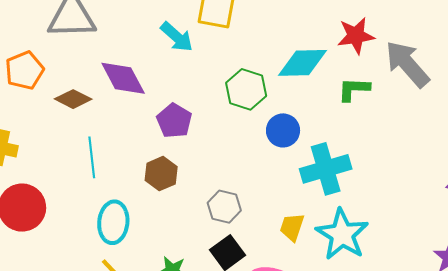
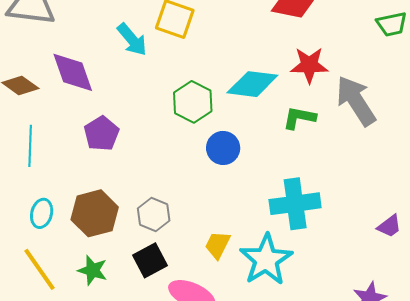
purple pentagon: (174, 121) -> (102, 134), moved
cyan cross: (326, 169) -> (295, 204), moved
brown hexagon: (161, 174) -> (95, 213), moved, size x1.4
cyan ellipse: (113, 222) -> (42, 213), size x0.7

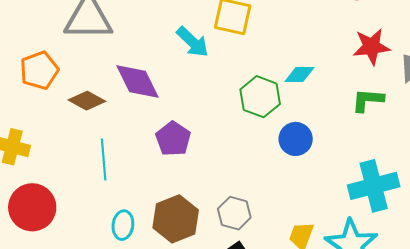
cyan diamond: (252, 84) -> (299, 74), moved, size x0.6

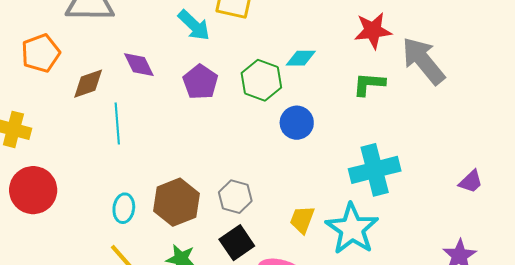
purple diamond: (137, 81) -> (139, 65), size x0.7
brown diamond: (87, 101) -> (88, 84), turned -48
purple pentagon: (173, 139) -> (200, 82), moved
cyan line: (104, 159) -> (117, 123), moved

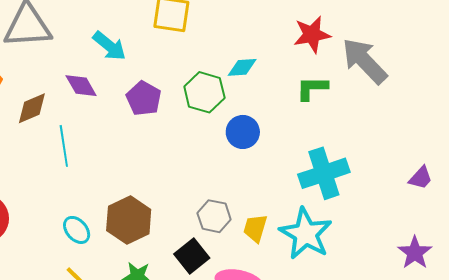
cyan arrow: (194, 25) -> (109, 46), moved
gray hexagon: (235, 197) -> (214, 216), moved
cyan ellipse: (124, 208) -> (77, 230), turned -44

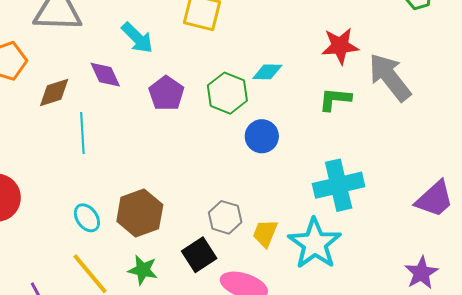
purple trapezoid: (421, 178) -> (434, 199), size x1.6

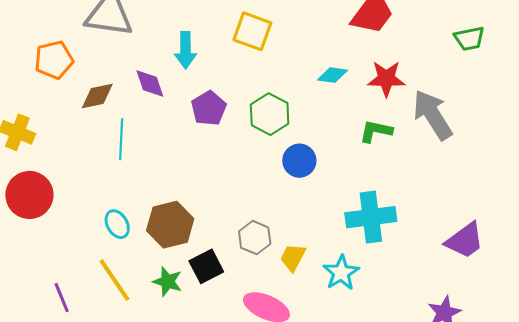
cyan arrow: (137, 38) -> (185, 50), turned 39
cyan diamond: (267, 72) -> (332, 75), moved
cyan star: (315, 244) -> (341, 273), size x0.7
black square: (199, 255) -> (206, 266), moved

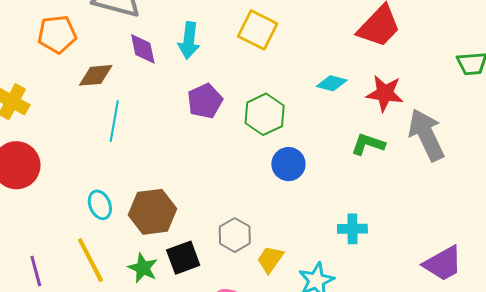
purple diamond: (150, 83) -> (143, 49), moved
cyan cross: (371, 217) -> (352, 229), size x0.6

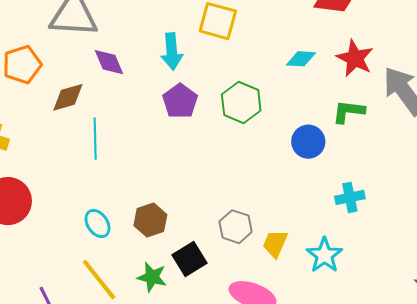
cyan arrow: (189, 41) -> (172, 51), moved
red star: (385, 93) -> (355, 58), turned 30
blue circle: (288, 164) -> (308, 142), moved
brown hexagon: (152, 212) -> (150, 220), size x0.7

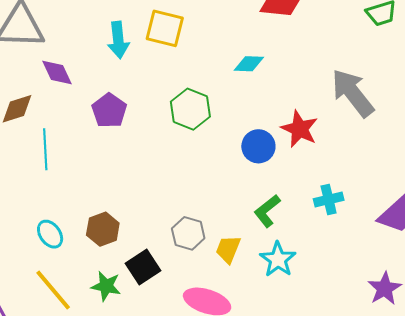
cyan arrow: (172, 51) -> (118, 40), moved
red star: (355, 58) -> (300, 129), moved
purple pentagon: (180, 101) -> (109, 111), moved
green L-shape: (348, 111) -> (267, 211), moved, turned -44
cyan cross: (350, 197) -> (329, 199), moved

